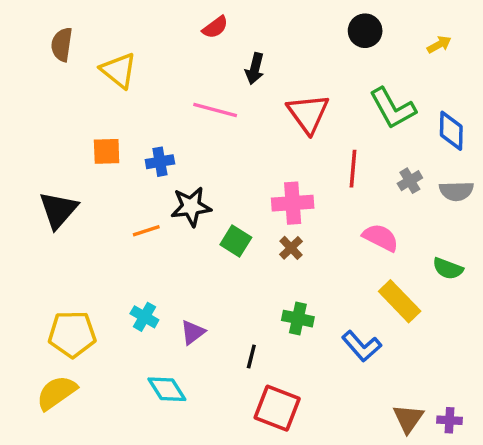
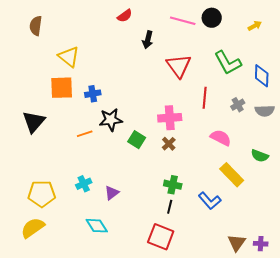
yellow triangle: (119, 70) -> (69, 57), moved
pink line: (215, 110) -> (183, 21), moved
orange square: (107, 151) -> (62, 88), size x1.4
cyan cross: (144, 317) -> (84, 184), turned 35
black line: (251, 356) -> (170, 207), moved

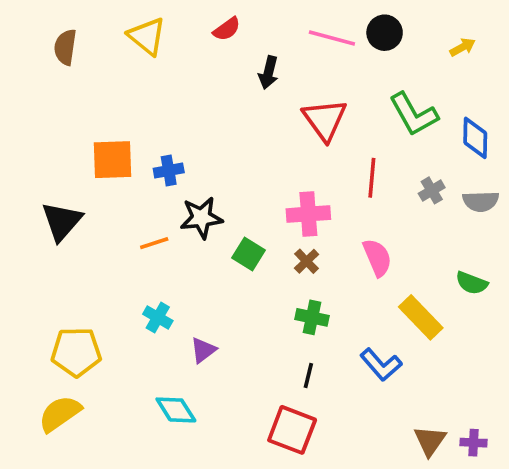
yellow triangle: (69, 57) -> (147, 36), moved
pink semicircle: (221, 138) -> (377, 258), moved, turned 40
cyan cross: (84, 184) -> (158, 317), moved, turned -35
green cross: (173, 185) -> (312, 317), moved

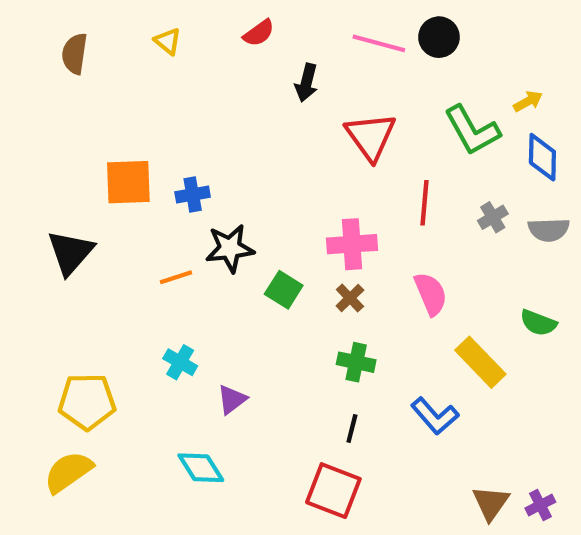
yellow triangle: (147, 36) -> (168, 41), size x0.6
yellow arrow: (463, 47) -> (528, 101), moved
purple cross: (473, 443) -> (540, 505), turned -30

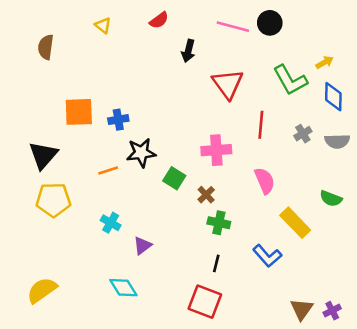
brown semicircle: (75, 54) -> (46, 47), moved
brown cross: (350, 298) -> (206, 195), moved
yellow pentagon: (87, 402) -> (53, 200), moved

